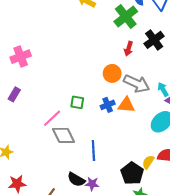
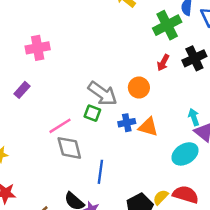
gray arrow: (137, 84) -> (102, 94), moved

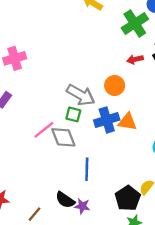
red arrow: (163, 63) -> (135, 59), turned 56
blue cross: (127, 123) -> (107, 120), size x1.5
gray diamond: (69, 148) -> (63, 137), moved

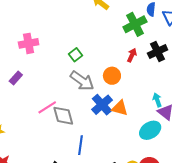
red arrow: (135, 59) -> (132, 55), turned 120
green square: (73, 114) -> (75, 55), moved, turned 32
blue cross: (107, 120) -> (102, 105), turned -30

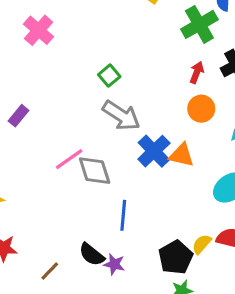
pink cross: (29, 43) -> (39, 30), moved, turned -36
orange circle: (112, 76) -> (201, 109), moved

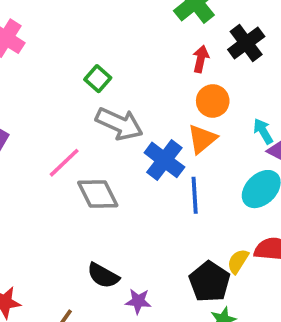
orange triangle: (182, 155) -> (202, 139), moved, turned -44
pink line: (69, 159) -> (64, 163), moved
blue line: (123, 215) -> (195, 195), moved
black semicircle: (92, 255) -> (103, 276), moved

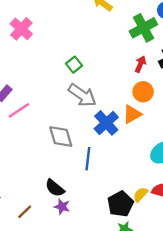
pink line: (64, 163) -> (19, 110), moved
blue line: (195, 195) -> (88, 159), moved
purple star: (138, 301) -> (62, 207), moved

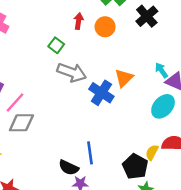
red arrow: (140, 64) -> (79, 21), moved
orange circle: (143, 92) -> (105, 27), moved
gray diamond: (61, 137) -> (21, 123), moved, turned -60
blue line: (88, 159) -> (90, 153), moved

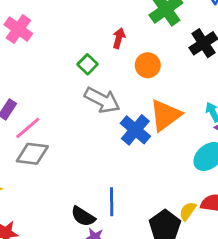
orange circle: (105, 27) -> (148, 65), moved
orange triangle: (124, 78) -> (165, 115), size x1.4

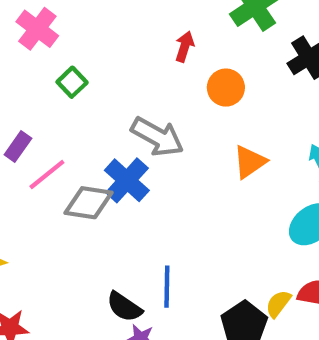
green square: (87, 64) -> (72, 82), moved
orange triangle: (165, 115) -> (250, 162), size x0.7
blue cross: (135, 130) -> (127, 180), moved
gray diamond: (32, 154) -> (89, 203), moved

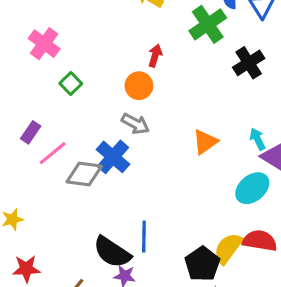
orange circle: (226, 88) -> (139, 86), moved
gray arrow: (157, 137) -> (135, 124), size x0.7
yellow semicircle: (278, 304) -> (228, 248), size x1.5
black semicircle: (124, 307) -> (112, 252), size x1.4

